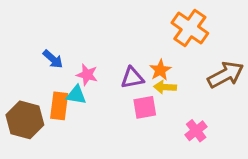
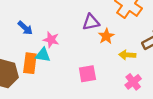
purple triangle: (132, 78) -> (91, 22), moved
yellow arrow: (165, 87) -> (127, 55), moved
pink square: (145, 107) -> (87, 74), moved

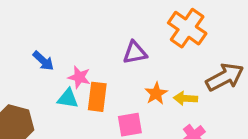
orange star: (106, 36) -> (156, 94), moved
orange rectangle: (30, 63) -> (97, 97), moved

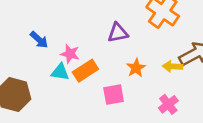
orange rectangle: (97, 97) -> (85, 71), turned 50
yellow arrow: (186, 98) -> (173, 66), moved

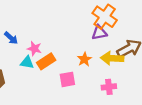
purple triangle: (118, 33) -> (99, 33), moved
yellow arrow: (173, 66) -> (112, 58), size x1.5
pink cross: (168, 104) -> (109, 87), turned 32

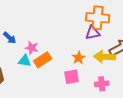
orange cross: (105, 17) -> (98, 18), turned -30
pink square: (67, 79) -> (72, 77), moved

